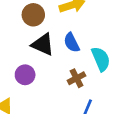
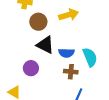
blue semicircle: (72, 43) -> (66, 53), moved, turned -63
brown cross: (77, 78) -> (71, 72), turned 32

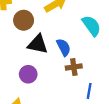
blue semicircle: (66, 53) -> (64, 47), turned -105
cyan semicircle: (90, 57) -> (91, 26), moved

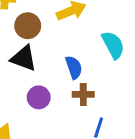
black triangle: (38, 44) -> (24, 58), moved
purple circle: (28, 74) -> (39, 97), moved

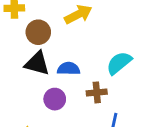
cyan semicircle: (113, 45) -> (119, 63), moved, turned -96
blue semicircle: (74, 67) -> (69, 69), moved, turned -65

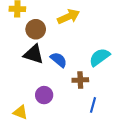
blue semicircle: (69, 69) -> (59, 60), turned 36
purple circle: (55, 99) -> (44, 95), moved

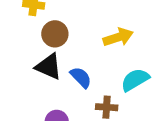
yellow arrow: (69, 17) -> (118, 37), moved

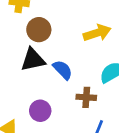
black triangle: (49, 67) -> (33, 60), turned -36

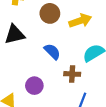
brown circle: (39, 30) -> (50, 13), moved
black triangle: (33, 60) -> (15, 34), moved

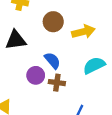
brown cross: (72, 74) -> (57, 83), moved
purple circle: (34, 86) -> (36, 75), moved

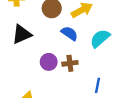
blue semicircle: (52, 61) -> (69, 33), moved

